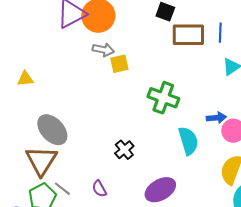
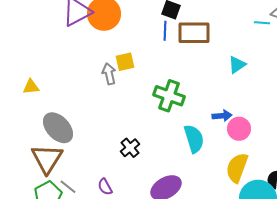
blue line: (220, 33) -> (165, 31), moved
gray arrow: (103, 50) -> (109, 74), moved, turned -115
yellow triangle: (25, 79) -> (31, 87), moved

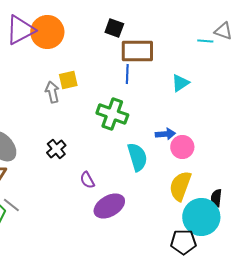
blue line: (165, 31) -> (127, 74), moved
black cross: (130, 148) -> (56, 149), moved
purple semicircle: (105, 187) -> (87, 180), moved

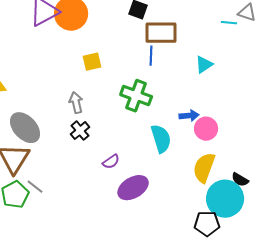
gray arrow: (52, 92) -> (76, 103), moved
purple semicircle: (87, 180) -> (111, 162), turned -96
black semicircle: (216, 198) -> (240, 180), turned -66

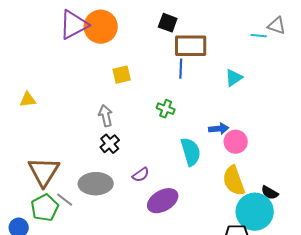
green cross: (136, 96) -> (166, 109), size x0.6
gray ellipse: (25, 128) -> (96, 184), moved, turned -48
yellow semicircle: (204, 168) -> (234, 181), turned -40

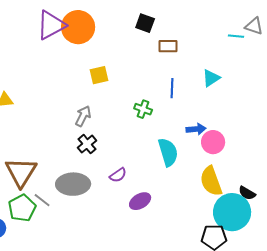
brown rectangle: (191, 46) -> (168, 46), size x0.6
blue line: (181, 69) -> (172, 88), moved
gray arrow: (106, 116) -> (83, 116), turned 40
purple ellipse: (163, 201) -> (140, 201), size x0.7

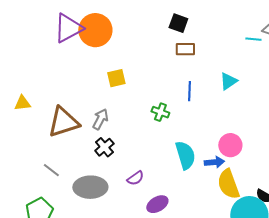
black square: (145, 23) -> (178, 23), moved
blue arrow: (196, 129) -> (214, 162), moved
brown triangle: (21, 172) -> (63, 122), moved, turned 40
gray line: (42, 200) -> (51, 170), moved

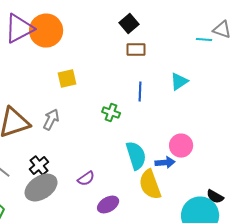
black square: (178, 23) -> (129, 24), turned 30
black cross: (104, 147) -> (39, 166), moved
yellow semicircle: (228, 184) -> (150, 185), moved
gray ellipse: (90, 187) -> (41, 188), turned -32

